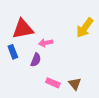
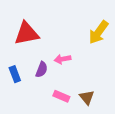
pink arrow: (46, 43) -> (62, 59), moved
blue rectangle: (13, 52) -> (15, 74), moved

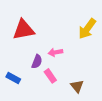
blue rectangle: (15, 74) -> (13, 78), moved, turned -40
pink rectangle: (61, 96) -> (50, 76), moved, turned 32

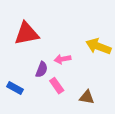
yellow arrow: (87, 29) -> (98, 46), moved, turned 75
brown triangle: (77, 86) -> (87, 97), turned -40

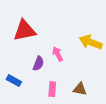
pink arrow: (62, 59) -> (58, 54), turned 72
pink rectangle: (57, 86) -> (52, 89), moved, turned 40

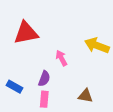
purple semicircle: (38, 63) -> (44, 79), moved
pink rectangle: (52, 89) -> (44, 99), moved

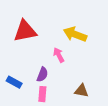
yellow arrow: (97, 45) -> (75, 34), moved

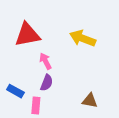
pink arrow: (59, 55) -> (45, 61), moved
pink rectangle: (42, 94) -> (36, 105), moved

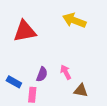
yellow arrow: (83, 38) -> (74, 20), moved
pink arrow: (45, 61) -> (66, 72), moved

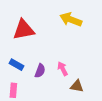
blue rectangle: (14, 82) -> (16, 65), moved
pink rectangle: (32, 95) -> (13, 90), moved

